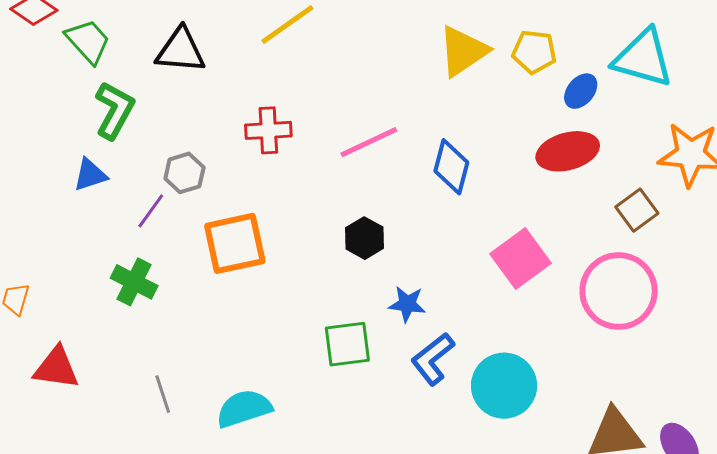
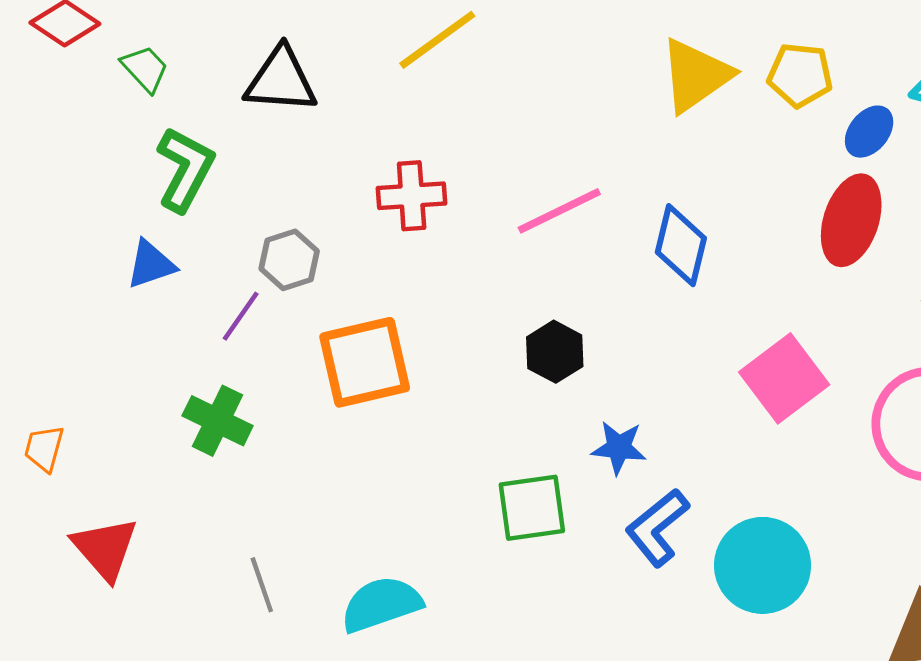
green trapezoid: (88, 41) -> (145, 69), size x0.7
red ellipse: (568, 151) -> (851, 220), turned -56
red triangle: (56, 368) -> (105, 549), turned 42

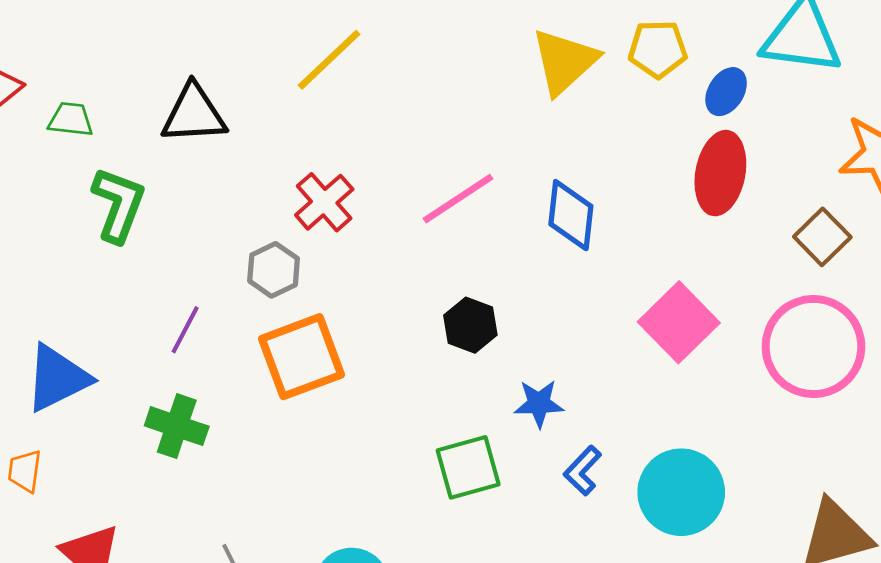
green trapezoid: (145, 69) -> (71, 119), turned -33
red cross: (412, 196) -> (324, 202), turned -30
gray hexagon: (289, 260) -> (274, 270), moved
blue triangle: (151, 264) -> (57, 378), moved, size x1.5
blue L-shape: (657, 528) -> (583, 471), size x0.7

